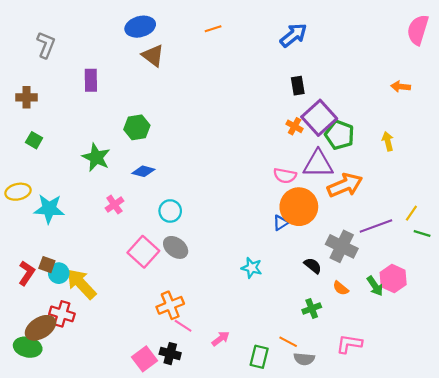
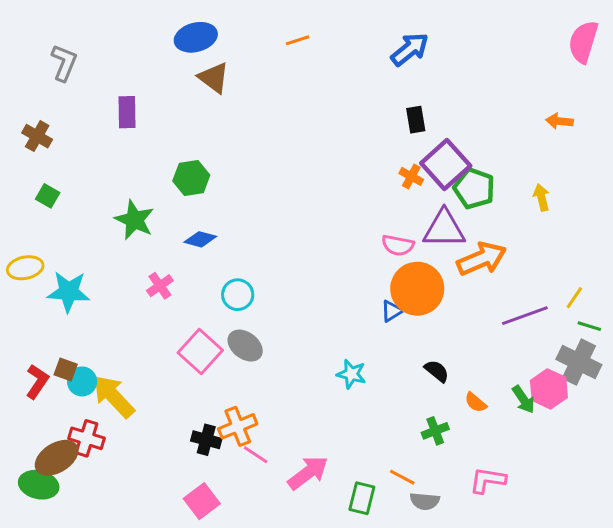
brown cross: (27, 97) -> (37, 136), turned 30
gray cross: (342, 246) -> (579, 362), moved
pink arrow: (221, 339) -> (308, 473), size x1.6
black cross: (170, 354) -> (206, 440), moved

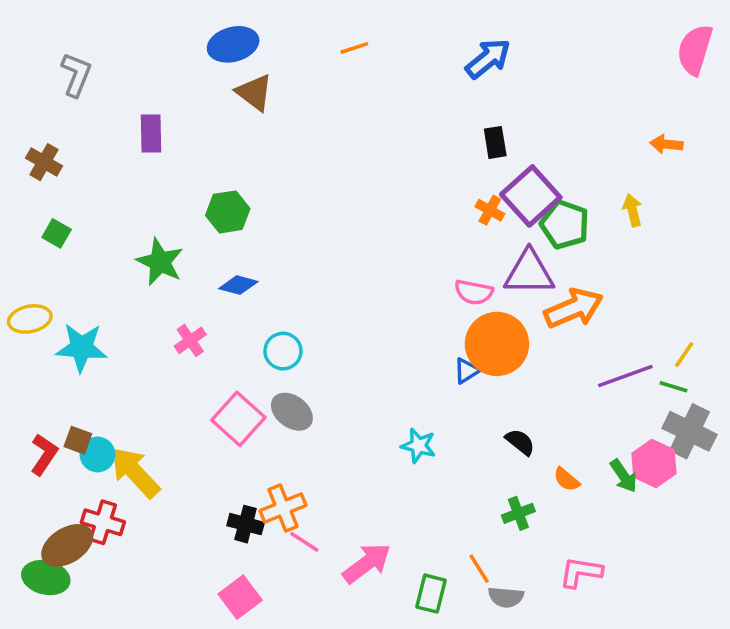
yellow arrow: (541, 197) -> (632, 210), moved
green line: (589, 326) -> (673, 387), moved
orange line: (402, 477) -> (479, 569), turned 30

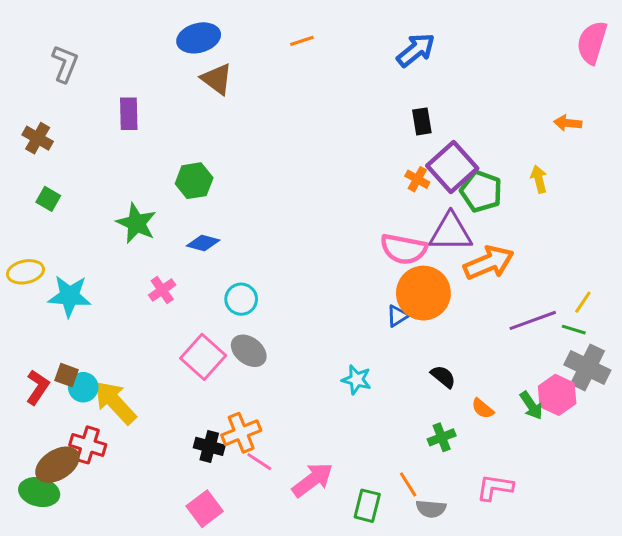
pink semicircle: (474, 292) -> (404, 249), size x1.4

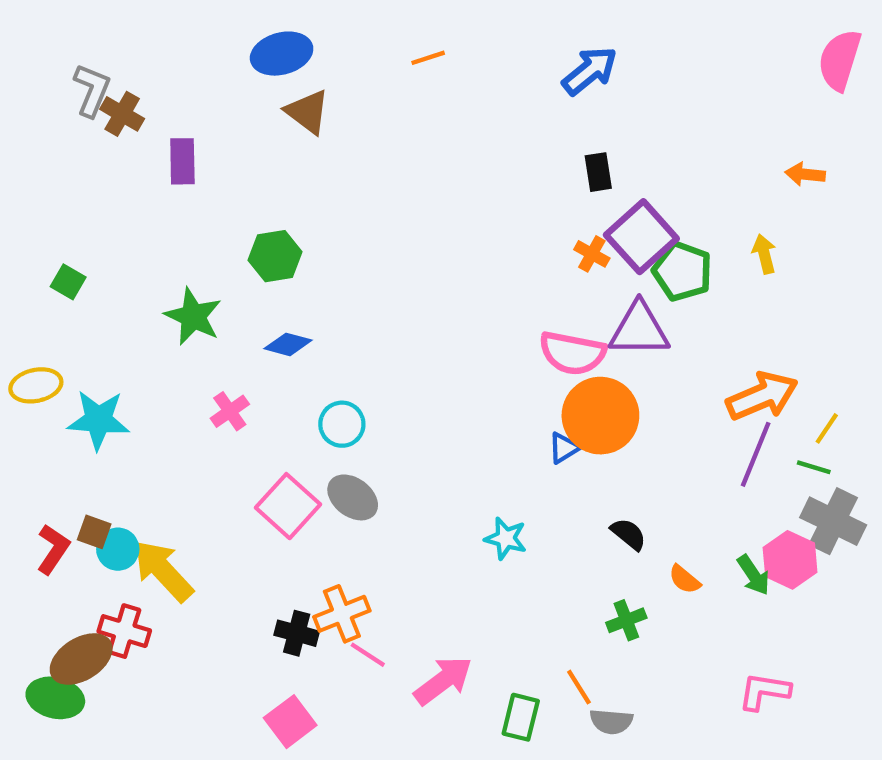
brown cross: (38, 138) -> (122, 114), moved
orange arrow: (489, 263) -> (762, 396), moved
purple line: (533, 320) -> (756, 454), turned -48
pink L-shape: (495, 487) -> (764, 691), moved

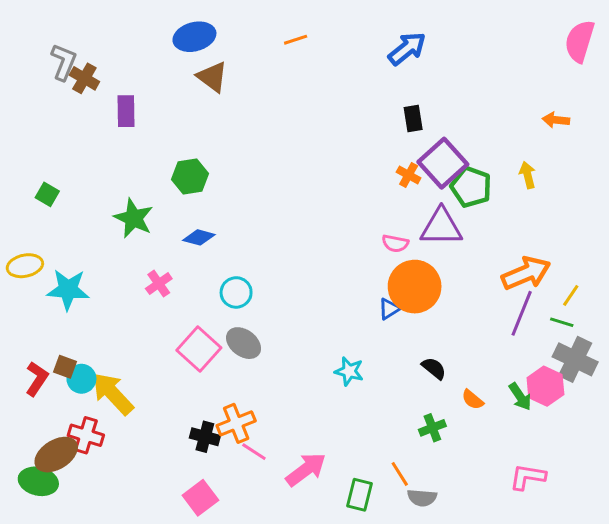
pink semicircle: (572, 353) -> (395, 243), size x0.6

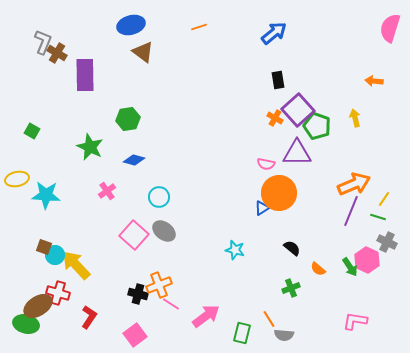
purple rectangle: (126, 111) -> (85, 75), size x1.5
gray cross: (575, 359) -> (387, 242), size x0.7
red L-shape: (37, 379) -> (89, 317), moved

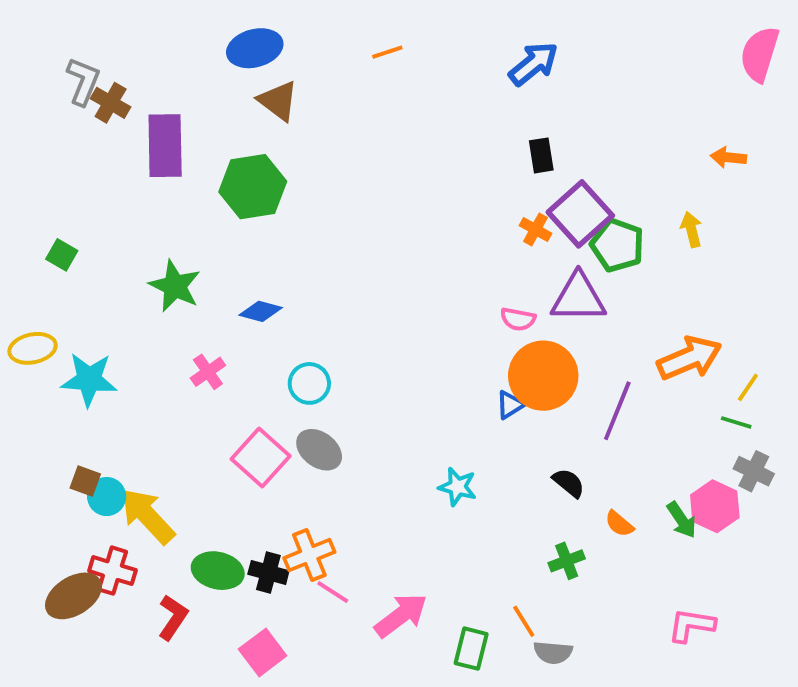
green hexagon: (128, 119) -> (253, 187), moved, size x1.4
purple line: (351, 211) -> (617, 411), moved
green ellipse: (26, 324) -> (218, 571), moved

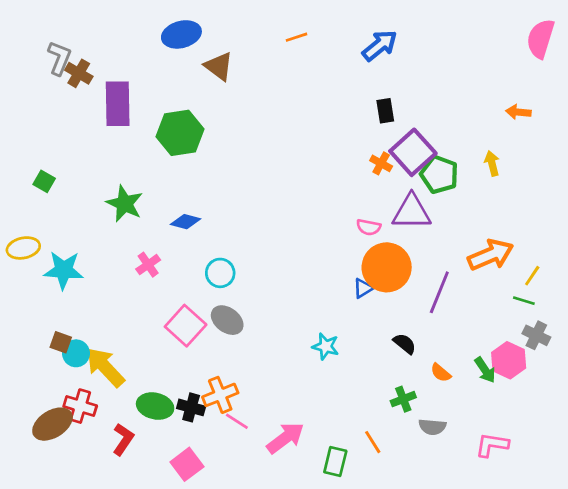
orange line: (387, 52) -> (296, 37), moved
brown triangle: (278, 101) -> (219, 66), moved
gray semicircle: (553, 652) -> (432, 427), moved

